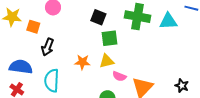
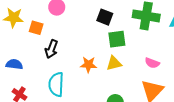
blue semicircle: (21, 67) -> (14, 64), moved, size x0.7
pink semicircle: (119, 76) -> (152, 63), moved

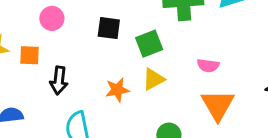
black square: (105, 17) -> (109, 28), moved

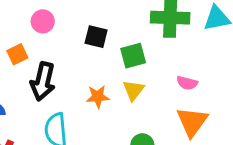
orange square: (29, 55) -> (17, 54), turned -35
yellow triangle: (153, 79) -> (133, 90), turned -30
black arrow: (59, 80) -> (43, 81), size x1.4

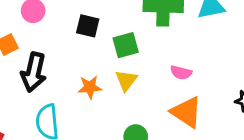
orange triangle: (192, 122) -> (186, 112), turned -32

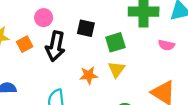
black arrow: (34, 72) -> (55, 46), moved
pink semicircle: (181, 73) -> (166, 45), moved

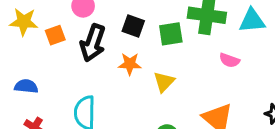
green square: (115, 42) -> (171, 34), moved
orange star: (89, 75) -> (130, 64), moved

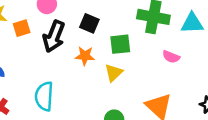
green square: (171, 34) -> (120, 44), moved

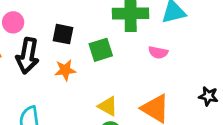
yellow triangle: (114, 73) -> (108, 106), moved, turned -36

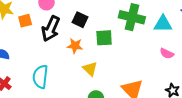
pink semicircle: (158, 52) -> (167, 53), moved
yellow triangle: (108, 106) -> (90, 69), moved

